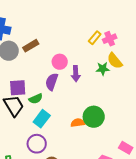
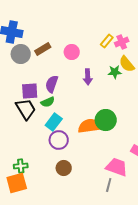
pink circle: (60, 62) -> (72, 52), moved
purple semicircle: (52, 82) -> (52, 84), moved
orange semicircle: (78, 123) -> (90, 126), size x1.6
purple circle: (37, 144) -> (59, 140), moved

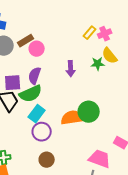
pink circle: (72, 52) -> (37, 49), moved
green semicircle: (48, 102) -> (31, 94), size x1.6

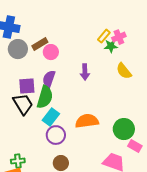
yellow semicircle: (110, 56) -> (124, 71), moved
green star: (98, 64) -> (111, 46), moved
green semicircle: (31, 94) -> (45, 97), turned -50
green circle: (89, 112) -> (124, 129), moved

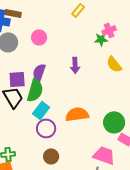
yellow rectangle: (104, 36) -> (78, 10), moved
brown rectangle: (40, 44) -> (13, 13), moved, turned 42
pink circle: (51, 52) -> (39, 37), moved

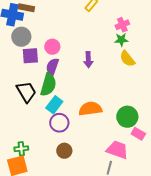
pink circle: (39, 37) -> (52, 47), moved
green star: (101, 39) -> (121, 40), moved
purple square: (17, 79) -> (30, 56), moved

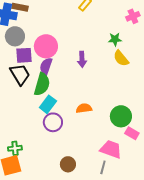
pink cross: (122, 25) -> (133, 16), moved
pink circle: (52, 47) -> (46, 46), size x1.5
black trapezoid: (26, 92) -> (20, 74), moved
orange semicircle: (90, 109) -> (84, 108), size x0.7
brown circle: (64, 151) -> (68, 164), moved

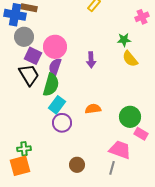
purple square: (24, 55) -> (33, 56), turned 30

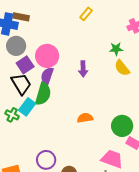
purple square: (33, 56) -> (25, 65), turned 30
cyan rectangle: (57, 105) -> (27, 107), moved
purple circle: (62, 123) -> (46, 160), moved
green cross: (24, 149) -> (12, 115), moved, turned 32

